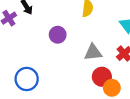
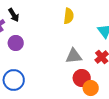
purple circle: (58, 35) -> (16, 43), moved

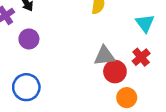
red circle: (82, 78) -> (115, 72), moved

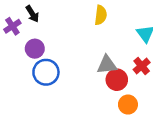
blue circle: (26, 87) -> (46, 72), moved

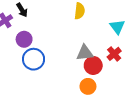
orange circle: (128, 105) -> (88, 86), moved

